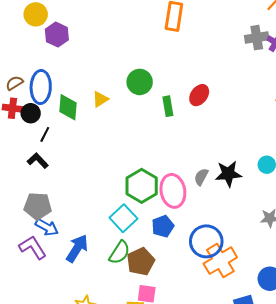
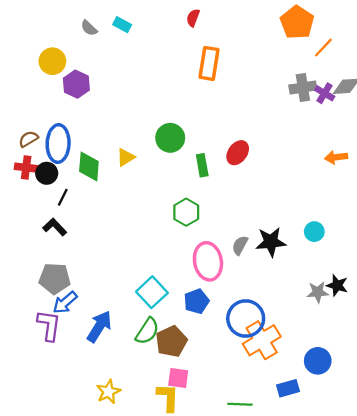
green hexagon: (142, 186) -> (186, 212), moved, size x0.7
blue arrow: (47, 227) -> (65, 302), turned 110
purple L-shape: (33, 247) -> (49, 325), turned 40

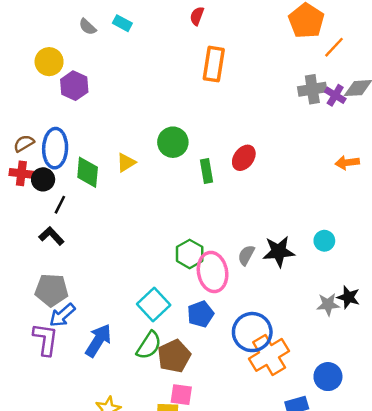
green hexagon: (186, 212) -> (190, 254), moved

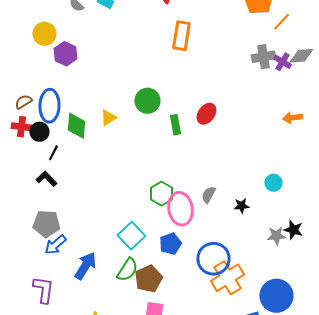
black star: (279, 252) -> (241, 206), moved, size x0.6
purple L-shape: (45, 339) -> (43, 290), moved
blue circle: (328, 377) -> (276, 296), size x1.4

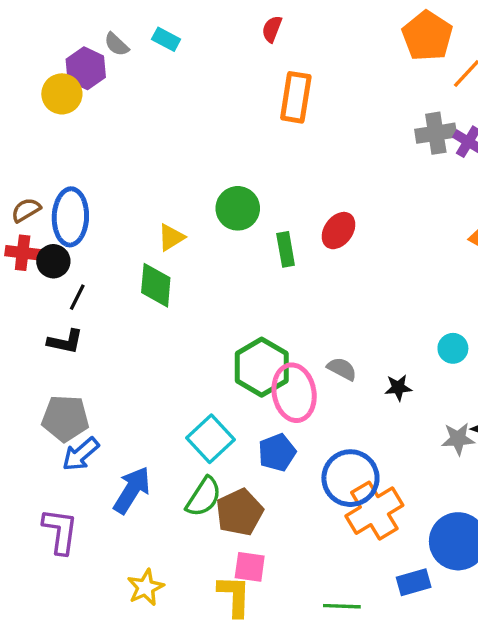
purple hexagon: (65, 54) -> (86, 68), moved
green diamond: (76, 126) -> (156, 285), moved
black L-shape: (46, 179) -> (65, 342), turned 145
green hexagon: (161, 194) -> (262, 367), size x1.4
gray semicircle: (208, 195) -> (342, 369), turned 90

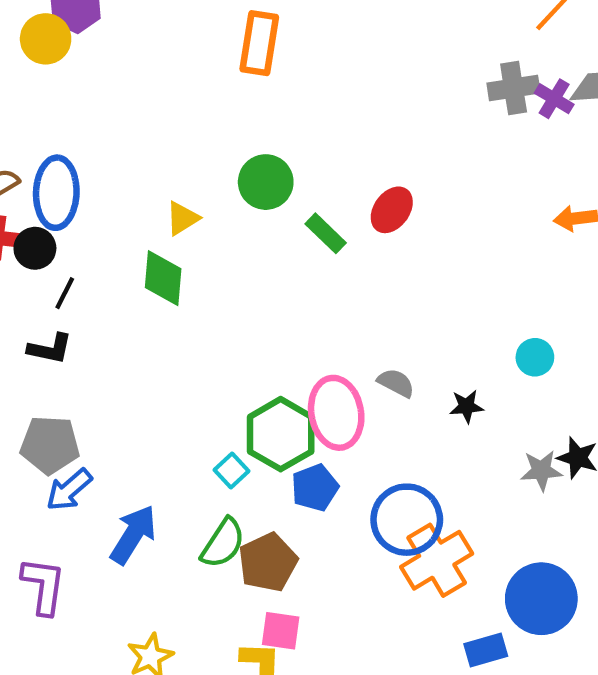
orange rectangle: (296, 97) -> (259, 43), moved
green rectangle: (286, 249) -> (326, 233), turned -36
green hexagon: (262, 367) -> (281, 434), moved
cyan square: (210, 439) -> (231, 470), size x0.6

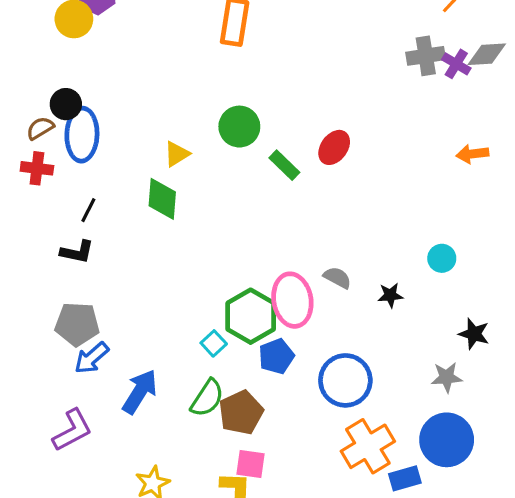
black circle: (35, 248) -> (66, 104), moved
gray star: (541, 470) -> (447, 377), moved
orange cross: (437, 560) -> (368, 446), moved
purple L-shape: (43, 586) -> (72, 430), turned 54

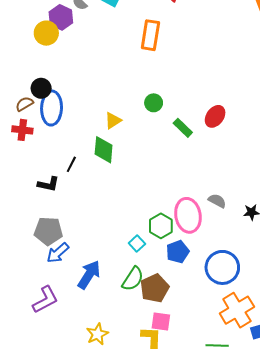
green circle: (239, 127) -> (154, 103), size x0.7
black line: (88, 210) -> (71, 164), moved
green hexagon: (251, 316) -> (161, 226), size x0.7

